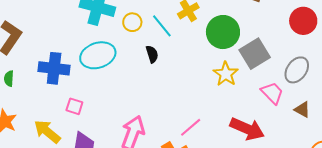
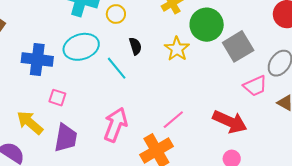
cyan line: (162, 26) -> (117, 68), moved
yellow star: (226, 74) -> (177, 49), moved
pink trapezoid: (272, 93) -> (255, 86), turned 110

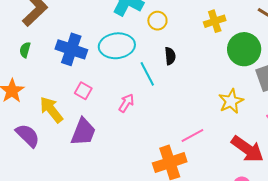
yellow star: (177, 49) -> (231, 101), moved
pink arrow: (116, 125) -> (126, 103), moved, size x0.6

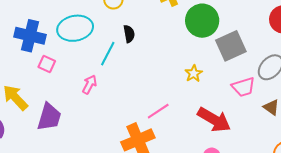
cyan line: (147, 74) -> (108, 54), turned 60
pink square: (83, 91) -> (47, 64), moved
yellow star: (231, 101) -> (194, 73), size x0.7

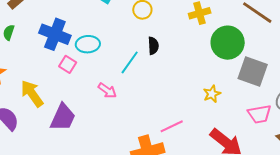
cyan ellipse: (75, 28) -> (88, 44), moved, size x0.7
gray square: (231, 46) -> (253, 72), turned 36
pink arrow: (89, 84) -> (107, 91), turned 90

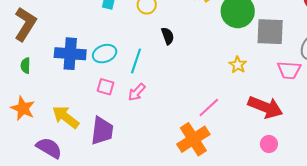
cyan line: (130, 62) -> (136, 61), moved
pink square: (68, 64) -> (106, 87), moved
pink arrow: (107, 91) -> (137, 92), turned 114
pink trapezoid: (259, 114) -> (289, 70), turned 30

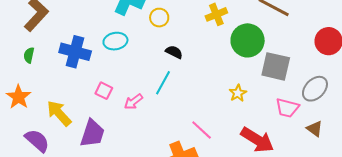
black semicircle: (168, 36) -> (174, 52), turned -54
cyan ellipse: (105, 54) -> (115, 41), moved
cyan line: (136, 61) -> (163, 83), moved
pink line: (209, 108) -> (202, 130), turned 75

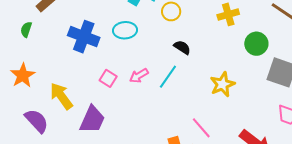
green circle: (248, 40) -> (256, 44), size x0.7
green semicircle: (29, 55) -> (26, 29), moved
yellow star: (238, 93) -> (222, 84), moved, size x1.4
pink arrow: (133, 102) -> (139, 76), moved

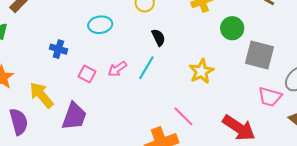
blue cross: (84, 37) -> (58, 49), moved, size x0.6
black semicircle: (182, 47) -> (158, 37), turned 36
purple semicircle: (37, 121) -> (19, 122), turned 32

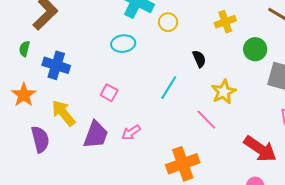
black semicircle: (158, 37) -> (199, 59), moved
blue cross: (58, 49) -> (56, 65), moved, size x1.5
pink arrow: (117, 69) -> (131, 133), moved
pink line: (183, 116) -> (206, 120), moved

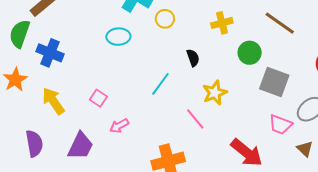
green semicircle: (24, 49) -> (20, 34), size x1.8
pink square: (109, 93) -> (98, 98), moved
purple trapezoid: (96, 135) -> (80, 146), moved
purple semicircle: (40, 139) -> (34, 143), moved

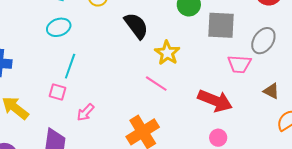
black semicircle: (193, 58) -> (136, 26), size x1.6
cyan line: (160, 84) -> (70, 66), moved
brown triangle: (305, 149) -> (271, 91), moved

